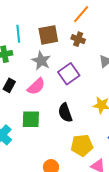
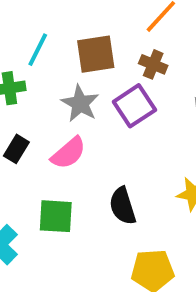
cyan line: (18, 34) -> (38, 50), turned 30
purple square: (69, 74) -> (134, 106), moved

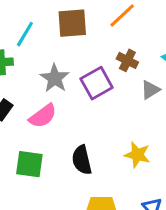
brown square: (96, 54) -> (72, 23), moved
brown cross: (153, 64) -> (127, 60), moved

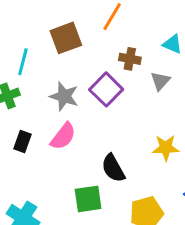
green square: (29, 164) -> (88, 199), moved

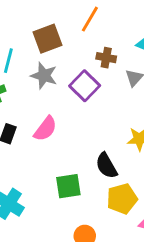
gray star: (64, 96) -> (44, 76), moved
black semicircle: (113, 168) -> (106, 166), moved

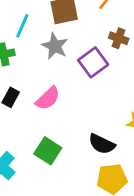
black semicircle: (106, 166) -> (102, 144), turned -44
green square: (68, 186) -> (48, 151), moved, turned 32

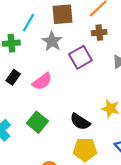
brown cross: (119, 38) -> (99, 33), moved, turned -32

